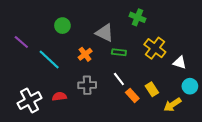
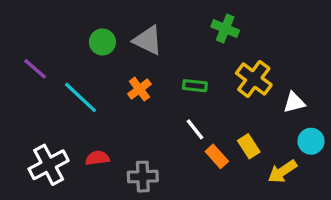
gray triangle: (105, 33) -> (148, 40), moved
white triangle: (180, 63) -> (294, 103), turned -32
gray cross: (87, 85) -> (143, 177), moved

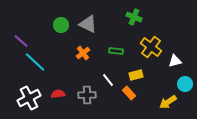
cyan line: (81, 97) -> (35, 62), moved
white line: (195, 129) -> (108, 80), moved
yellow rectangle: (249, 146) -> (136, 75), moved, turned -72
gray cross: (143, 177) -> (87, 95), moved

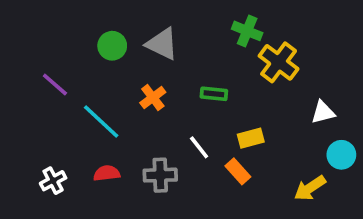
purple line: (21, 41) -> (55, 85), moved
yellow cross: (151, 47) -> (279, 62), moved
cyan line: (35, 62) -> (101, 122), moved
white cross: (29, 98) -> (53, 181), size x0.6

